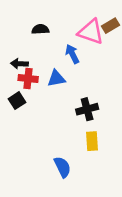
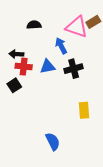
black cross: (87, 109) -> (74, 69), moved
yellow rectangle: (92, 141) -> (84, 110), moved

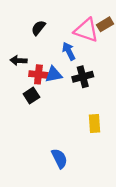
black semicircle: (34, 25) -> (38, 28), turned -48
red cross: (24, 67) -> (38, 74), moved
black square: (14, 85) -> (31, 95), moved

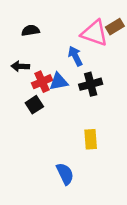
black semicircle: (38, 28) -> (31, 30), moved, turned 42
red cross: (38, 74) -> (42, 82), turned -30
yellow rectangle: (94, 123) -> (91, 139), moved

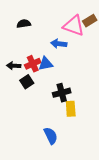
blue arrow: (75, 56) -> (59, 44), turned -56
black arrow: (20, 66) -> (14, 66), moved
black cross: (91, 84) -> (62, 93), moved

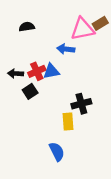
pink triangle: (74, 26) -> (82, 29), turned -30
black cross: (62, 93) -> (81, 104), moved
yellow rectangle: (71, 109) -> (68, 121), moved

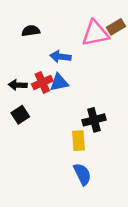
blue arrow: (66, 49) -> (60, 57), moved
black square: (30, 91) -> (20, 115), moved
blue semicircle: (57, 152) -> (82, 174), moved

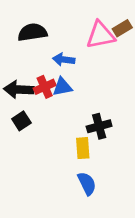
black semicircle: (31, 31) -> (32, 32), size x1.5
black arrow: (18, 85) -> (19, 90), size x1.5

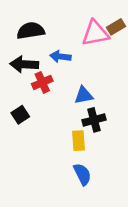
blue triangle: (62, 87) -> (84, 95), moved
black arrow: (19, 90) -> (24, 64), moved

